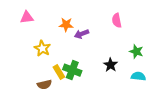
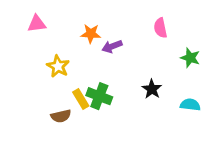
green star: (136, 51) -> (190, 58), moved

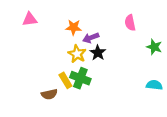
yellow star: (58, 66) -> (77, 54), moved
black star: (152, 89) -> (98, 53), moved

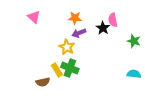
pink triangle: (30, 19) -> (34, 17), moved, turned 48
orange star: (74, 27) -> (75, 18), moved
black star: (98, 53) -> (103, 28), moved

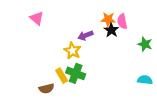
orange star: (75, 18) -> (108, 19), moved

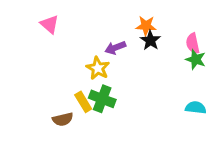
pink semicircle: (122, 21) -> (193, 43), moved

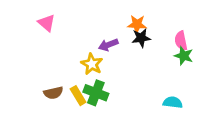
black star: (150, 40) -> (141, 38), turned 30
cyan semicircle: (196, 108) -> (173, 102), moved
brown semicircle: (63, 119) -> (53, 93), moved

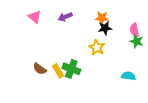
purple arrow: (108, 45) -> (65, 17), moved
yellow star: (92, 64) -> (97, 47), moved
brown semicircle: (53, 93) -> (40, 69), turned 48

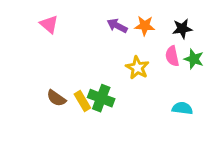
purple arrow: (65, 17) -> (117, 26), moved, turned 48
black star: (105, 28) -> (182, 29), moved
pink semicircle: (135, 30) -> (172, 56), moved

